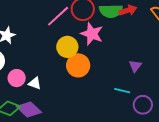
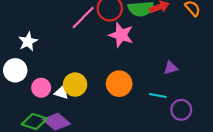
yellow circle: (67, 47) -> (75, 85), moved
orange circle: (78, 65) -> (119, 84), moved
purple triangle: (135, 66) -> (171, 68), turned 40

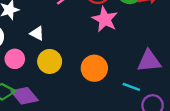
purple triangle: (171, 68) -> (149, 61), size x1.6
white triangle: (61, 92) -> (37, 33), moved

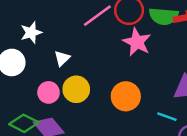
white triangle: (37, 33) -> (62, 58), turned 49
pink circle: (15, 59) -> (49, 92), moved

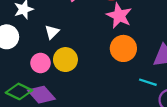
orange circle: (126, 96) -> (123, 48), moved

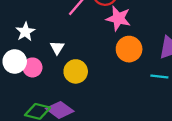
pink circle: (41, 63) -> (32, 67), moved

